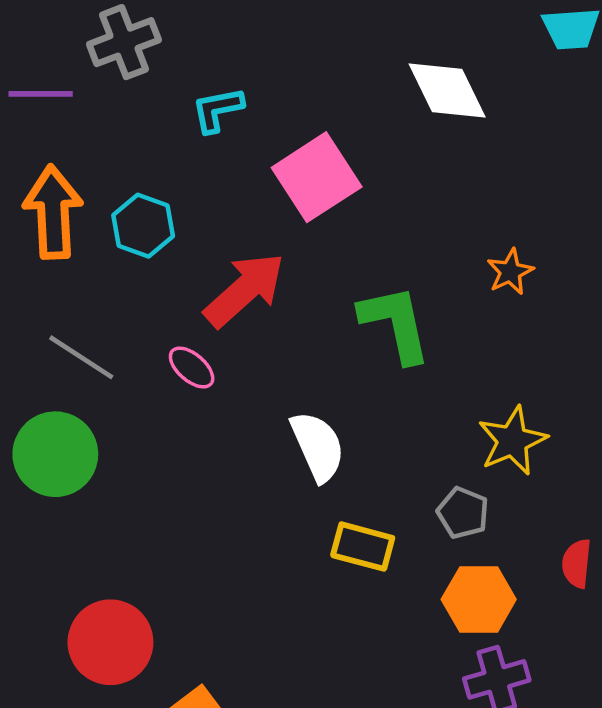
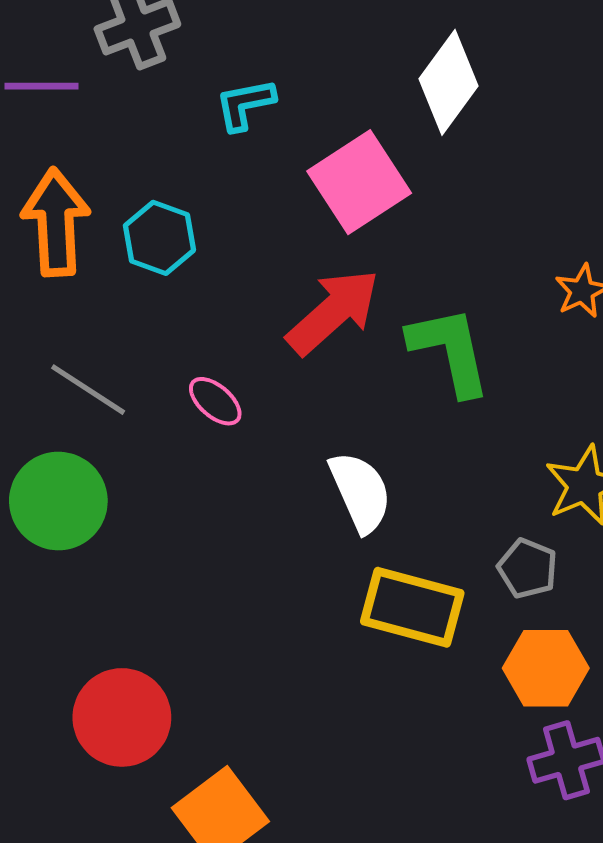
white diamond: (447, 91) -> (449, 82), moved, turned 62
red arrow: (244, 290) -> (333, 312), moved
yellow rectangle: (363, 547) -> (412, 607), size x1.4

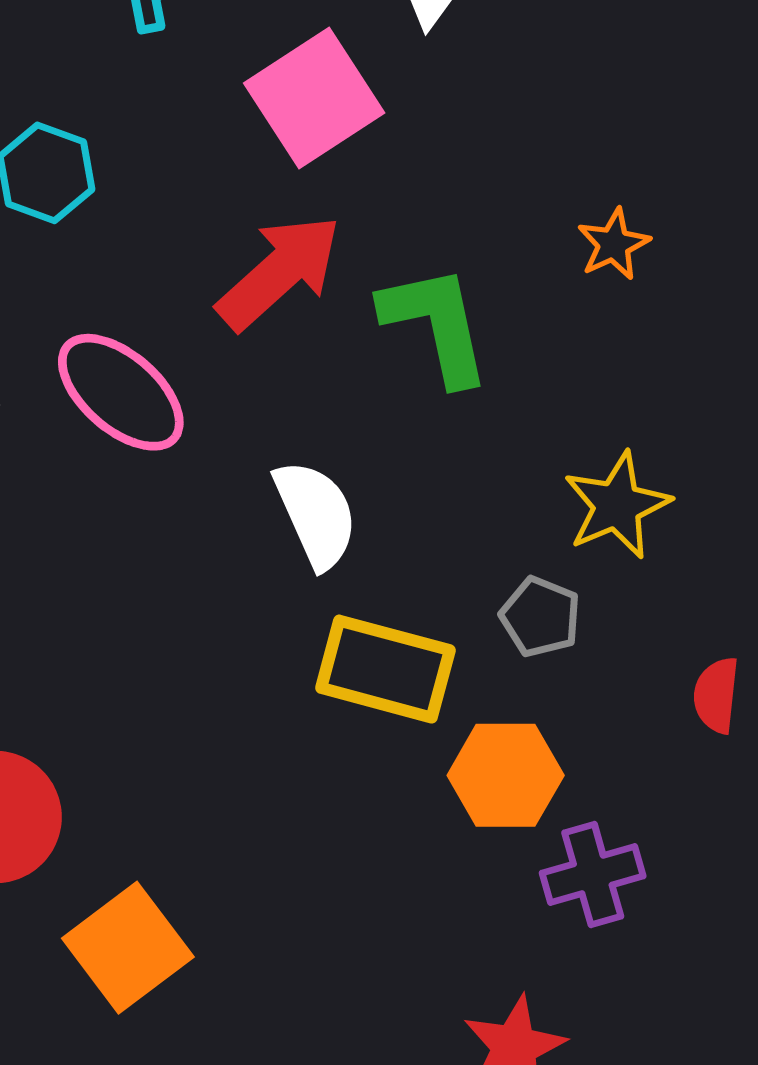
pink ellipse: (215, 401) -> (121, 392), size x1.8
orange hexagon: (546, 668) -> (506, 775), moved

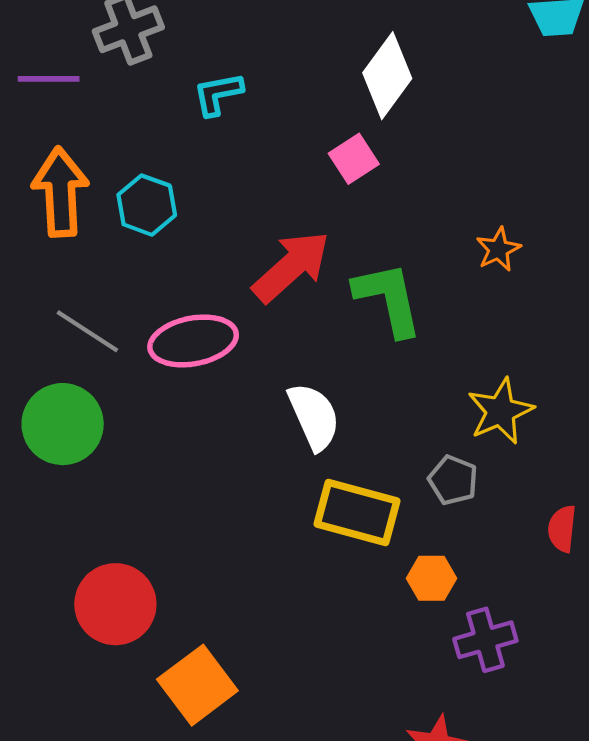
pink square: (314, 98) -> (354, 159), moved, size x0.6
pink ellipse: (121, 392) -> (193, 341), turned -52
orange hexagon: (506, 775) -> (431, 578), size x0.7

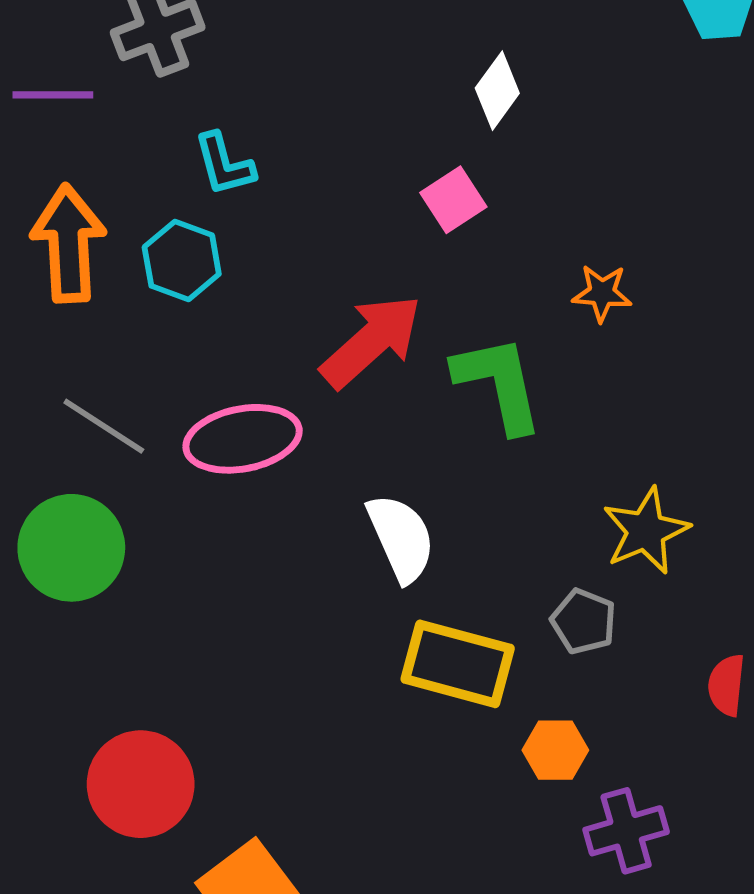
white diamond: (387, 76) -> (497, 91), size x0.7
cyan L-shape: (218, 94) -> (224, 164), moved, turned -94
orange star: (498, 249) -> (602, 293), moved, turned 30

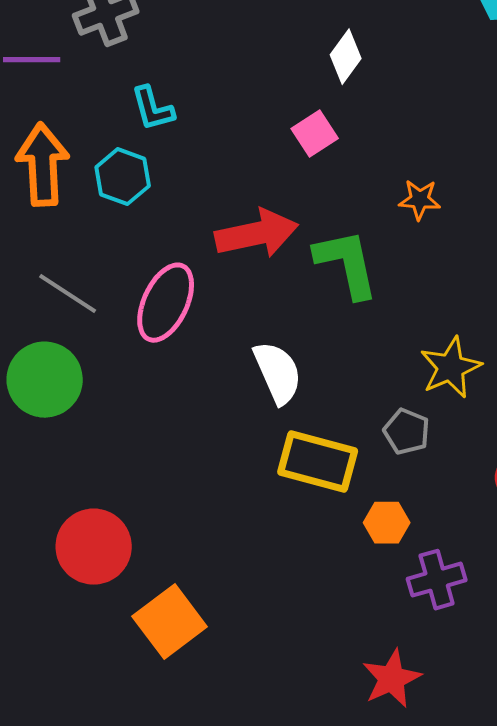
red arrow: (371, 341) -> (257, 234), turned 30
pink ellipse: (243, 439) -> (166, 303), turned -54

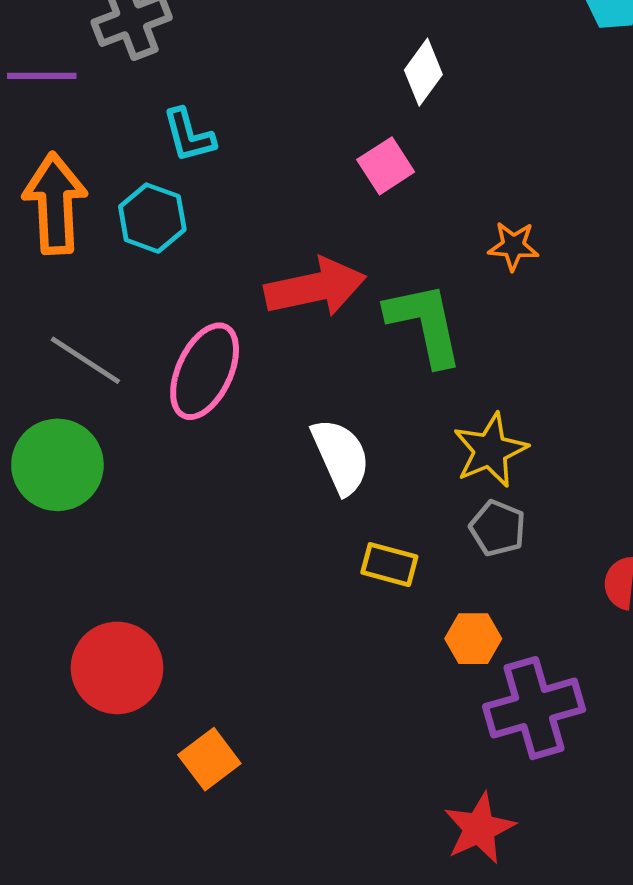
yellow star: (451, 368) -> (490, 450), moved
yellow rectangle: (318, 462) -> (389, 565), size x0.6
purple cross: (437, 580) -> (534, 708), size x1.4
orange square: (170, 622) -> (209, 759), size x0.7

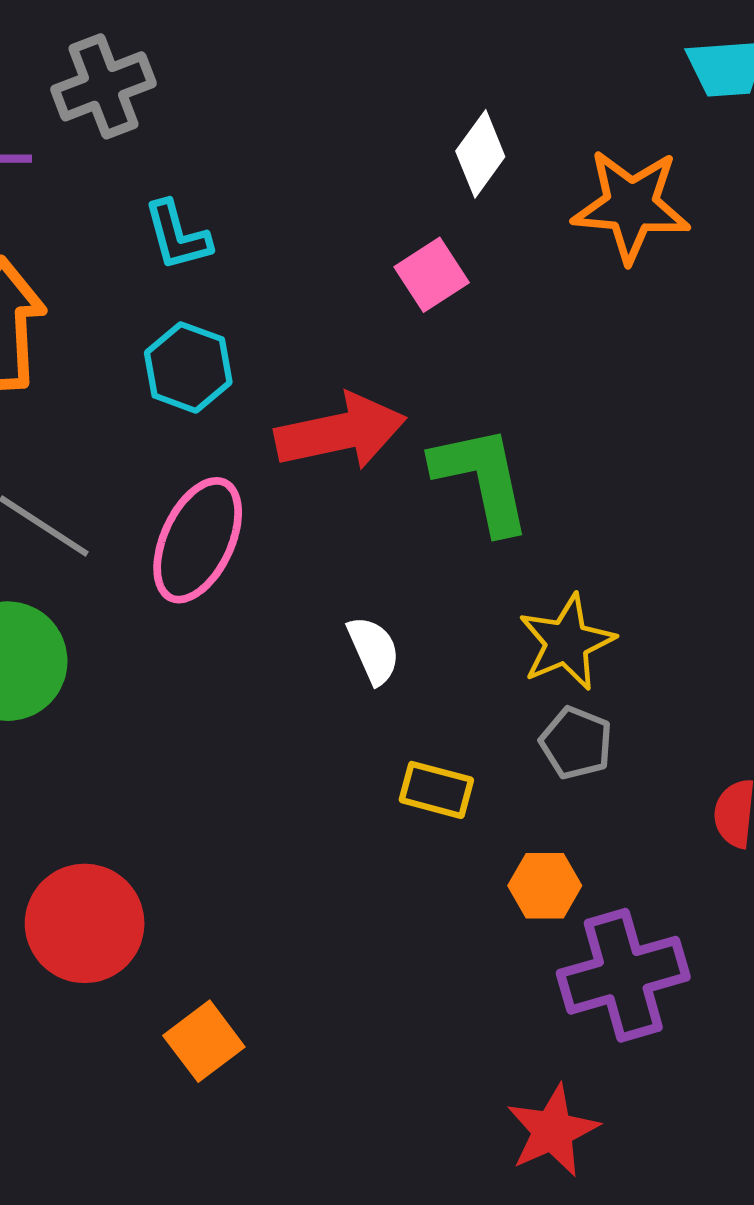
cyan hexagon: (152, 218) -> (188, 367), moved
orange star: (513, 246) -> (631, 206), moved, size x1.8
white semicircle: (341, 456) -> (374, 650), size x0.7

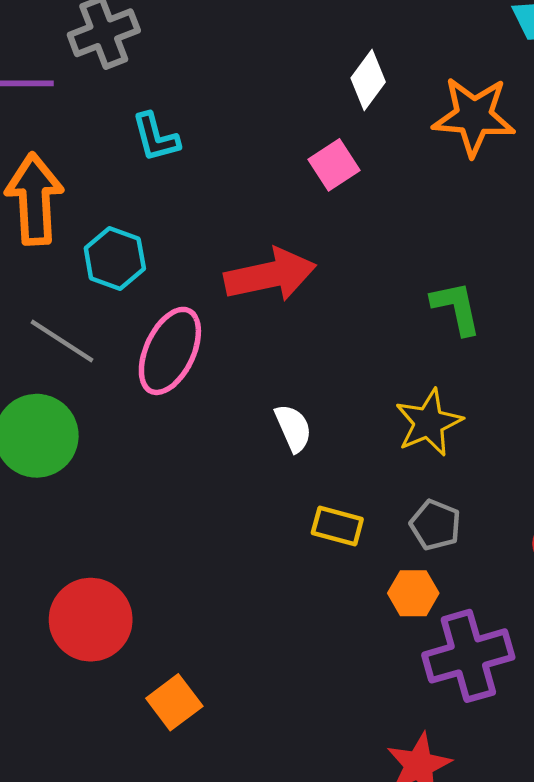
cyan hexagon: (188, 367) -> (115, 258), moved
green L-shape: (482, 479) -> (456, 308), moved, size x0.7
gray pentagon: (576, 743) -> (435, 525), moved

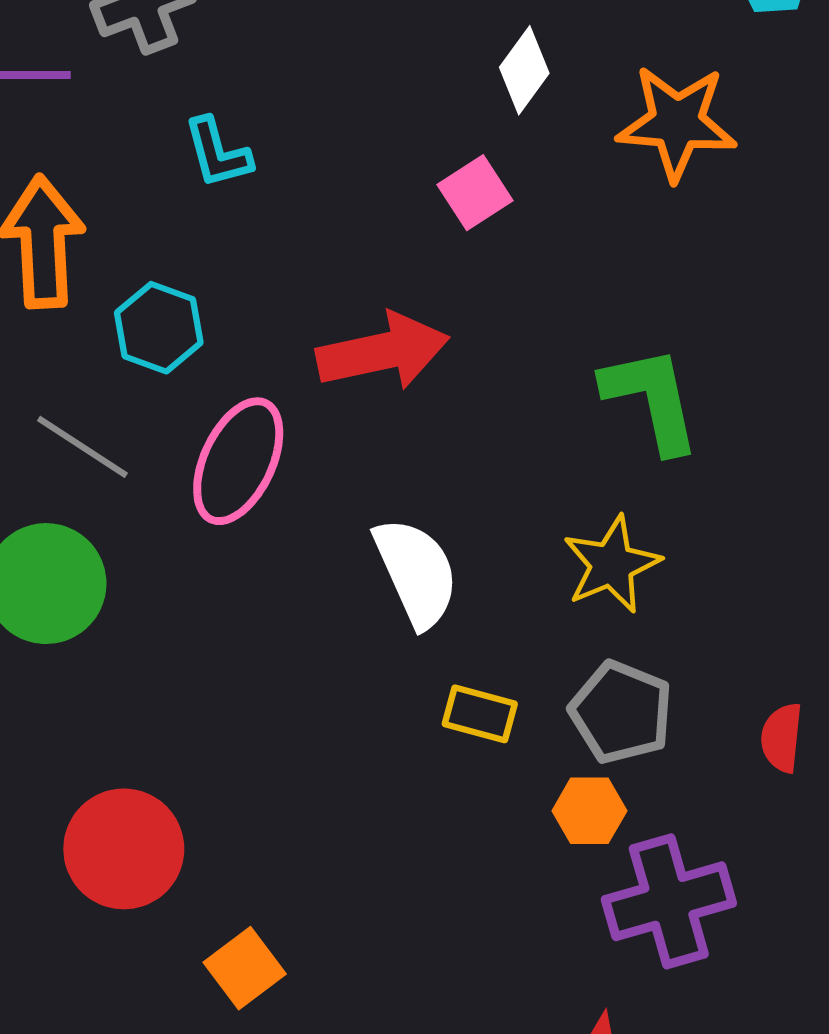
green L-shape: (456, 308) -> (651, 399), size x1.4
white semicircle: (293, 428) -> (416, 572), size x1.6
gray pentagon: (435, 525) -> (621, 712), size x1.4

